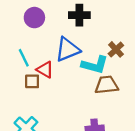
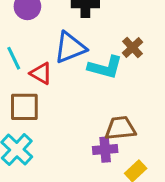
brown square: (32, 81) -> (24, 107), moved, size x1.5
brown trapezoid: (107, 85) -> (120, 128), moved

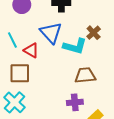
blue triangle: (70, 47) -> (51, 33), turned -50
brown trapezoid: (120, 128) -> (85, 75), moved

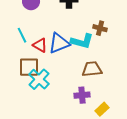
blue triangle: (51, 33) -> (59, 43), moved, turned 50
brown cross: (94, 33) -> (100, 28), turned -32
cyan cross: (15, 102) -> (39, 79), moved

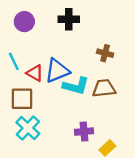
cyan L-shape: (82, 41) -> (76, 86), moved
brown trapezoid: (92, 69) -> (104, 88), moved
cyan cross: (39, 79) -> (28, 128), moved

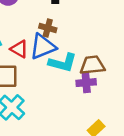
brown cross: (105, 53) -> (48, 28), moved
purple cross: (84, 132) -> (86, 83), moved

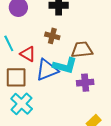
blue triangle: (43, 47) -> (47, 70), moved
brown trapezoid: (92, 65) -> (82, 50), moved

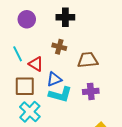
cyan L-shape: (65, 66) -> (60, 94), moved
blue triangle: (47, 70) -> (54, 79), size x0.7

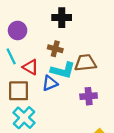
purple circle: (27, 19) -> (18, 30), moved
cyan L-shape: (60, 94) -> (63, 70), moved

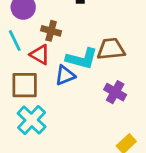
brown cross: (55, 49) -> (51, 31), moved
purple cross: (89, 96) -> (115, 92), turned 35

